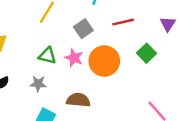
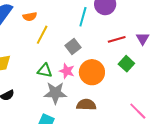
red line: (123, 22) -> (117, 39), moved
gray star: (38, 84) -> (55, 93), moved, size x1.6
brown semicircle: (78, 100) -> (86, 105), moved

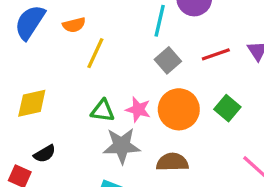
gray square: (73, 47) -> (168, 60), moved
green square: (126, 64) -> (227, 108), moved

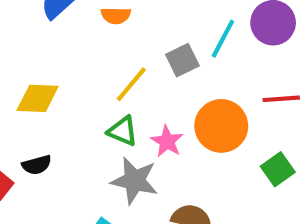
yellow line: (95, 53) -> (131, 84), moved
gray square: (168, 60) -> (182, 60), moved
orange circle: (179, 109) -> (221, 126), moved

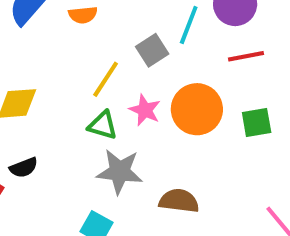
red line: (281, 99) -> (246, 56), moved
pink star: (167, 141) -> (145, 110), moved
green square: (278, 169) -> (257, 122), moved, turned 32

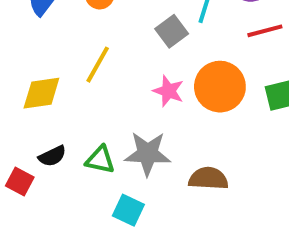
yellow line: (106, 79) -> (98, 65), moved
green triangle: (103, 125) -> (100, 160), moved

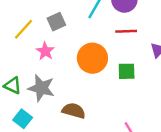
gray square: (172, 31) -> (56, 22), moved
pink star: (168, 91) -> (45, 51), moved

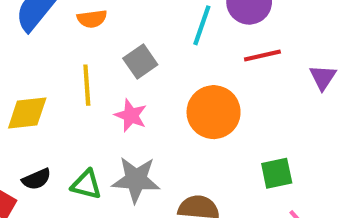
yellow line: (24, 29) -> (87, 85), turned -35
green square: (127, 71) -> (277, 173), moved

